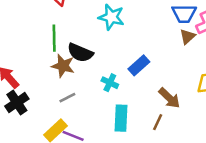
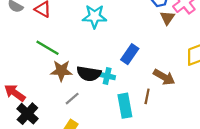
green line: (54, 38) -> (47, 48), turned -45
black semicircle: (80, 53) -> (89, 74), moved
brown line: (158, 122) -> (147, 96), moved

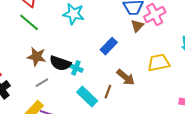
green line: (47, 48) -> (29, 22), moved
blue rectangle: (130, 54) -> (109, 46), moved
cyan rectangle: (125, 106) -> (87, 97), turned -45

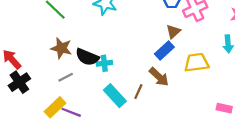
brown triangle: (137, 26) -> (173, 31), moved
blue rectangle: (109, 46) -> (164, 50), moved
cyan cross: (76, 68) -> (104, 63), turned -32

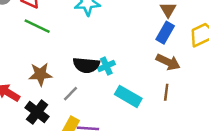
brown star: (61, 48) -> (40, 74), moved
black cross: (19, 82) -> (37, 112), moved
brown line: (138, 92) -> (166, 92), moved

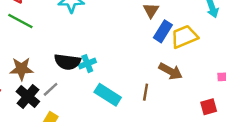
blue rectangle: (165, 33) -> (163, 31), moved
brown arrow: (168, 62) -> (171, 71), moved
black cross: (37, 112) -> (28, 97), moved

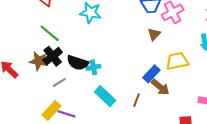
green line: (20, 21) -> (50, 33), moved
blue rectangle: (163, 31) -> (151, 74), moved
black cross: (28, 97) -> (53, 56), moved

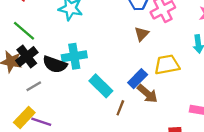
cyan cross: (93, 67) -> (74, 56), moved, size x1.5
cyan rectangle: (105, 96) -> (101, 86), moved

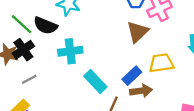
brown triangle: (142, 34) -> (138, 32), size x1.5
black semicircle: (55, 64) -> (46, 26), moved
brown arrow: (147, 94) -> (141, 91), turned -50

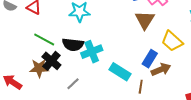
black semicircle: (46, 26) -> (73, 45), moved
yellow trapezoid: (161, 63) -> (172, 41), turned -115
gray line: (29, 79) -> (73, 84), moved

